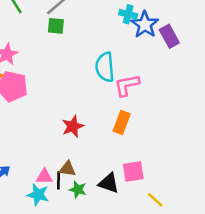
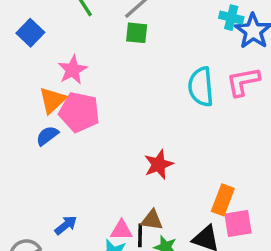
pink L-shape: (127, 85) -> (243, 82), moved
orange rectangle: (122, 123) -> (223, 200), moved

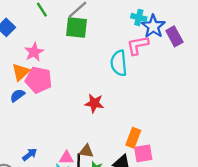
green square: (137, 33) -> (76, 27), size x1.5
pink L-shape: (243, 82) -> (138, 45), moved
red star: (159, 164) -> (94, 103), moved, turned 30

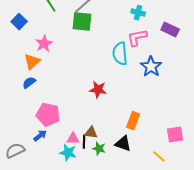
blue star: (153, 26) -> (151, 67), moved
purple rectangle: (174, 36) -> (170, 30), turned -36
pink pentagon: (39, 80) -> (48, 115), moved
pink square: (143, 153) -> (175, 135), moved

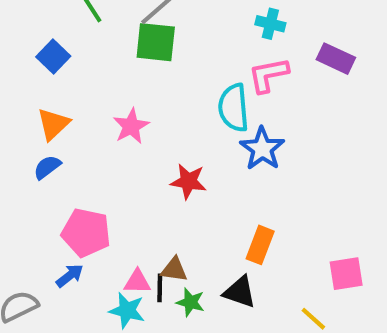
blue square: (19, 22) -> (53, 56), moved
pink star: (44, 44) -> (131, 126), moved
blue star: (151, 67) -> (262, 149), moved

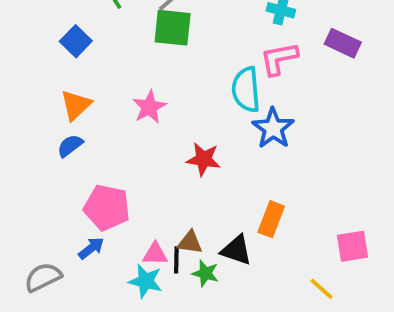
black triangle: (240, 292) -> (236, 250), moved

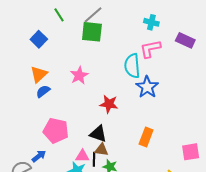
blue semicircle: (70, 146) -> (43, 91), moved
blue arrow: (91, 248) -> (39, 156), moved
black triangle: (236, 250) -> (98, 134), moved

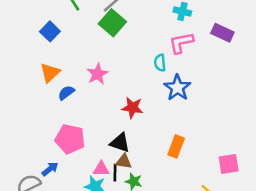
green square: (92, 32) -> (112, 23), turned 35
cyan semicircle: (132, 66) -> (160, 63), size x0.6
blue semicircle: (43, 91) -> (66, 93), moved

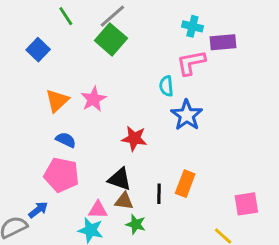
purple rectangle: (222, 33) -> (223, 42), moved, turned -30
orange triangle: (50, 73) -> (57, 101), moved
blue semicircle: (66, 93) -> (66, 140), moved, turned 63
black line: (115, 173) -> (159, 194), moved

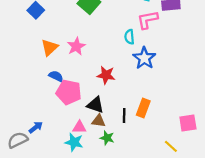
pink pentagon: (61, 175) -> (69, 92), moved

